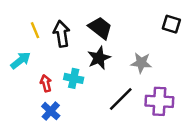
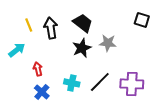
gray star: (141, 63) -> (108, 43), moved
cyan cross: (74, 78) -> (72, 83), moved

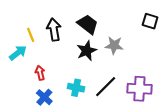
yellow line: (29, 25) -> (31, 35), moved

